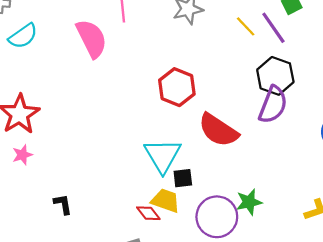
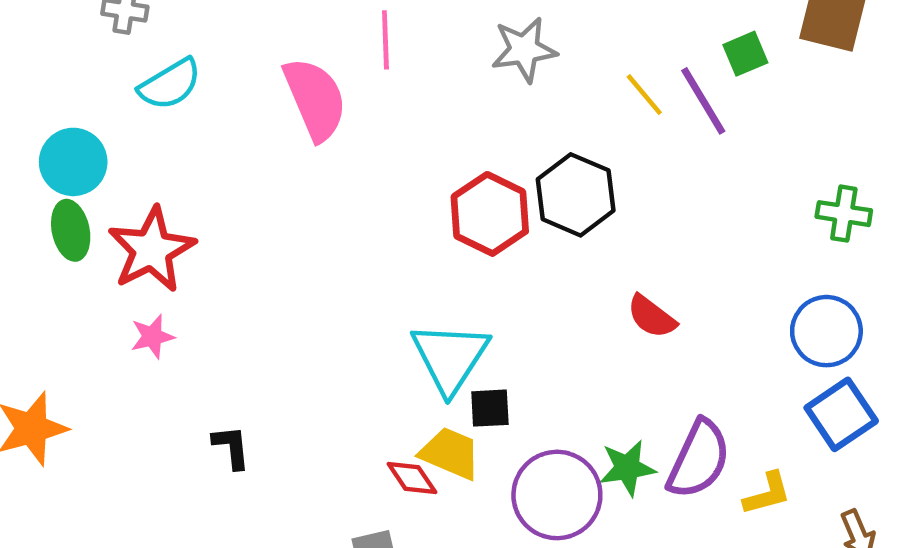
black hexagon: (275, 76) -> (576, 195), moved
purple semicircle: (273, 105) -> (699, 459), moved
red semicircle: (218, 130) -> (652, 317), moved, size x0.6

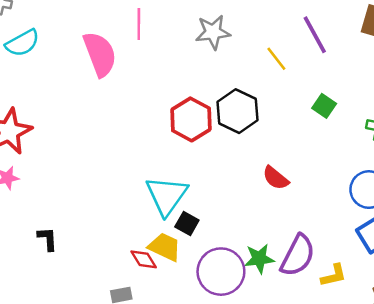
green square: (745, 54) -> (324, 106), moved, turned -35
purple line: (703, 101) -> (315, 35), moved
black square: (490, 408) -> (187, 224), turned 30

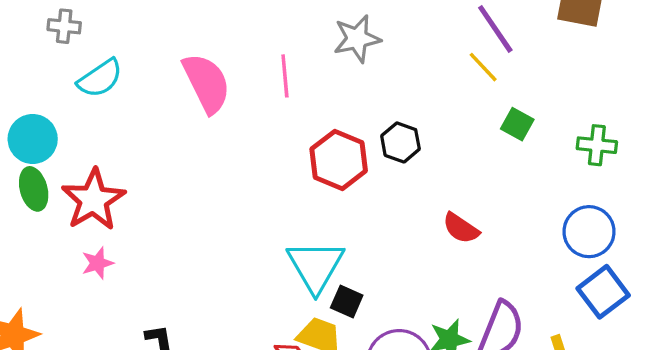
pink line: (139, 24) -> (285, 76), moved
yellow line: (276, 59) -> (483, 67), moved
black hexagon: (237, 111) -> (400, 142), size x0.7

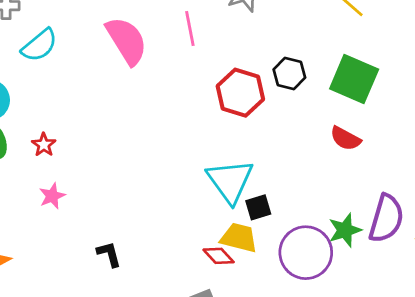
green square: (517, 124) -> (354, 79), moved, size x1.8
red star: (93, 200) -> (44, 145), size x0.5
black square: (347, 302) -> (258, 207), turned -35

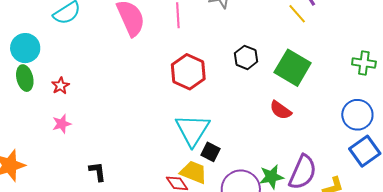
red hexagon: (240, 93) -> (188, 72), moved
black square: (258, 207) -> (211, 152), turned 36

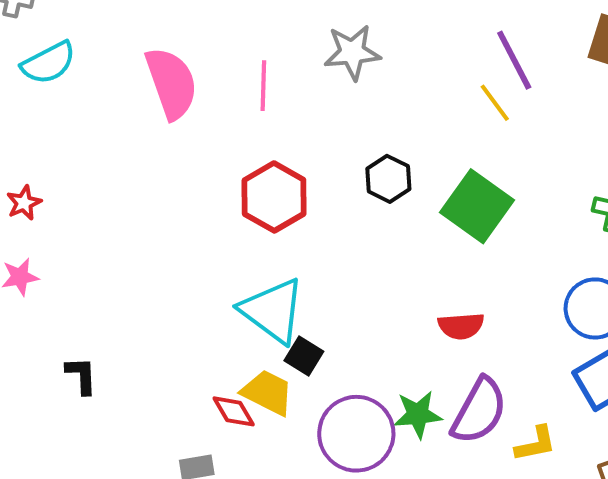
red semicircle: (281, 110) -> (461, 326), moved, turned -45
cyan triangle: (193, 130) -> (273, 311), turned -30

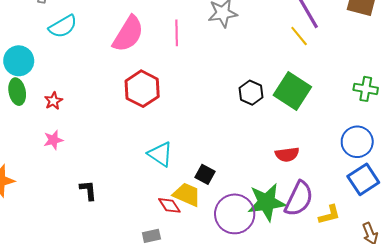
pink semicircle: (171, 83) -> (128, 34), turned 54
black hexagon: (388, 179) -> (251, 93), moved
red hexagon: (274, 197) -> (142, 89), moved
cyan triangle: (273, 311) -> (160, 154), moved, size x0.7
green star: (418, 414) -> (267, 202), size x1.5

